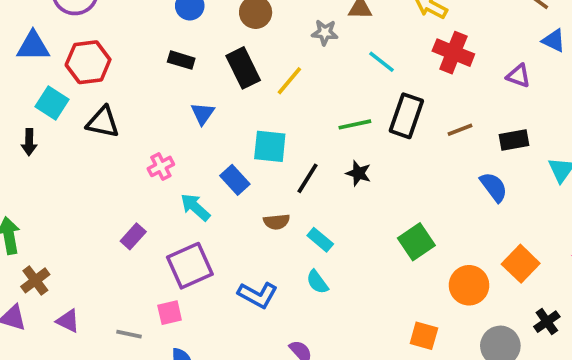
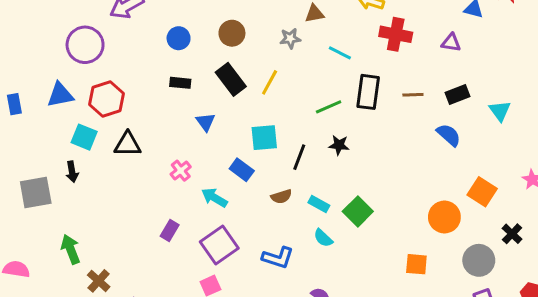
brown line: (460, 130) -> (413, 95), turned 30
green square: (416, 242) -> (358, 211), moved

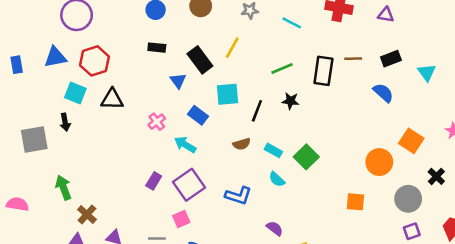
black rectangle: (231, 79) -> (200, 60), moved
black rectangle: (368, 92) -> (323, 71), moved
blue rectangle: (242, 170) -> (198, 115), moved
purple rectangle: (170, 231) -> (154, 181), moved

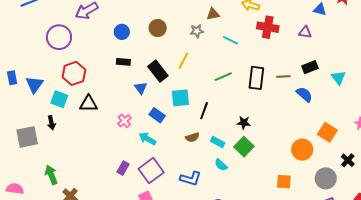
blue triangle: (55, 57) -> (34, 85), moved, turned -42
brown line: (353, 59) -> (283, 76), moved
black star: (291, 101) -> (244, 123), moved

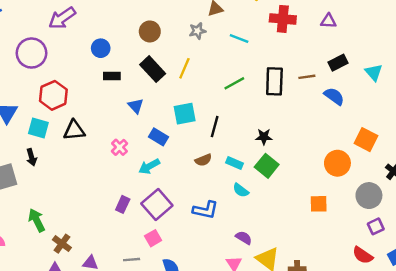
blue circle: (122, 32) -> (101, 48), moved
black rectangle: (158, 71) -> (153, 69), moved
cyan arrow: (147, 139) -> (149, 166), turned -54

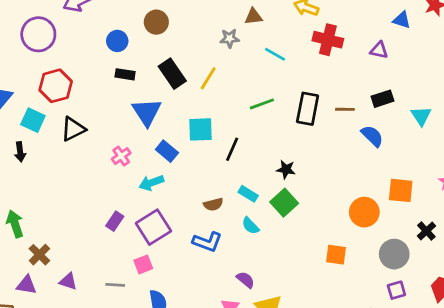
brown circle: (150, 31) -> (156, 22), moved
blue triangle: (136, 106) -> (147, 112), size x1.6
black triangle: (74, 130) -> (73, 129), turned -30
orange square: (366, 140) -> (401, 190), turned -30
brown semicircle: (203, 160) -> (213, 204), moved

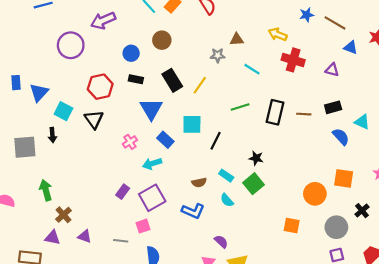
red hexagon: (56, 86) -> (100, 87), moved
cyan triangle: (421, 116) -> (362, 122), turned -35
black triangle: (73, 129) -> (94, 119), turned -42
blue semicircle: (372, 136) -> (341, 137), moved

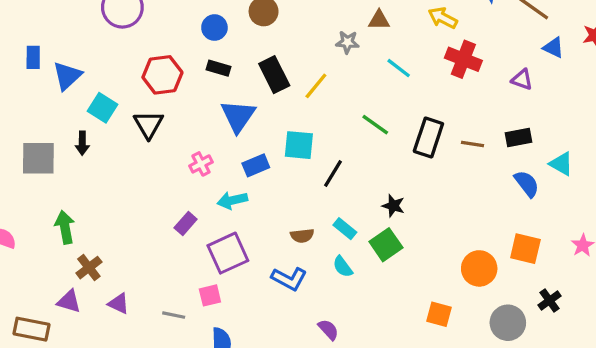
green line: (240, 107) -> (375, 125), turned 48
blue rectangle: (165, 140) -> (256, 165), turned -70
purple rectangle: (123, 192) -> (186, 223), moved

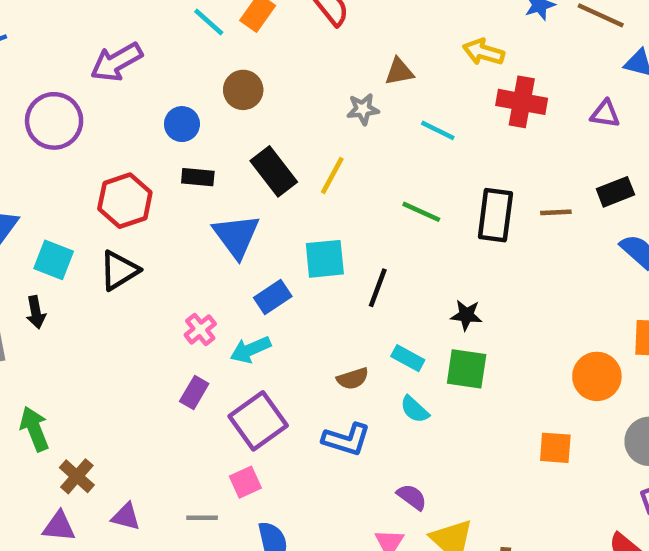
black triangle: (148, 125) -> (119, 270), turned 40
pink cross: (201, 164) -> (200, 329), moved
green square: (386, 245) -> (467, 369), turned -36

